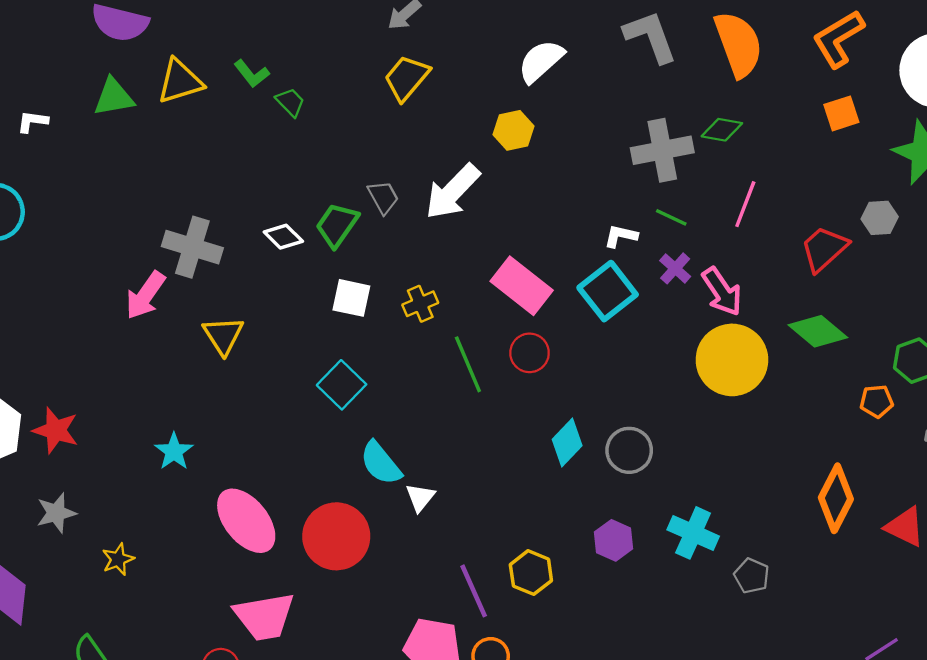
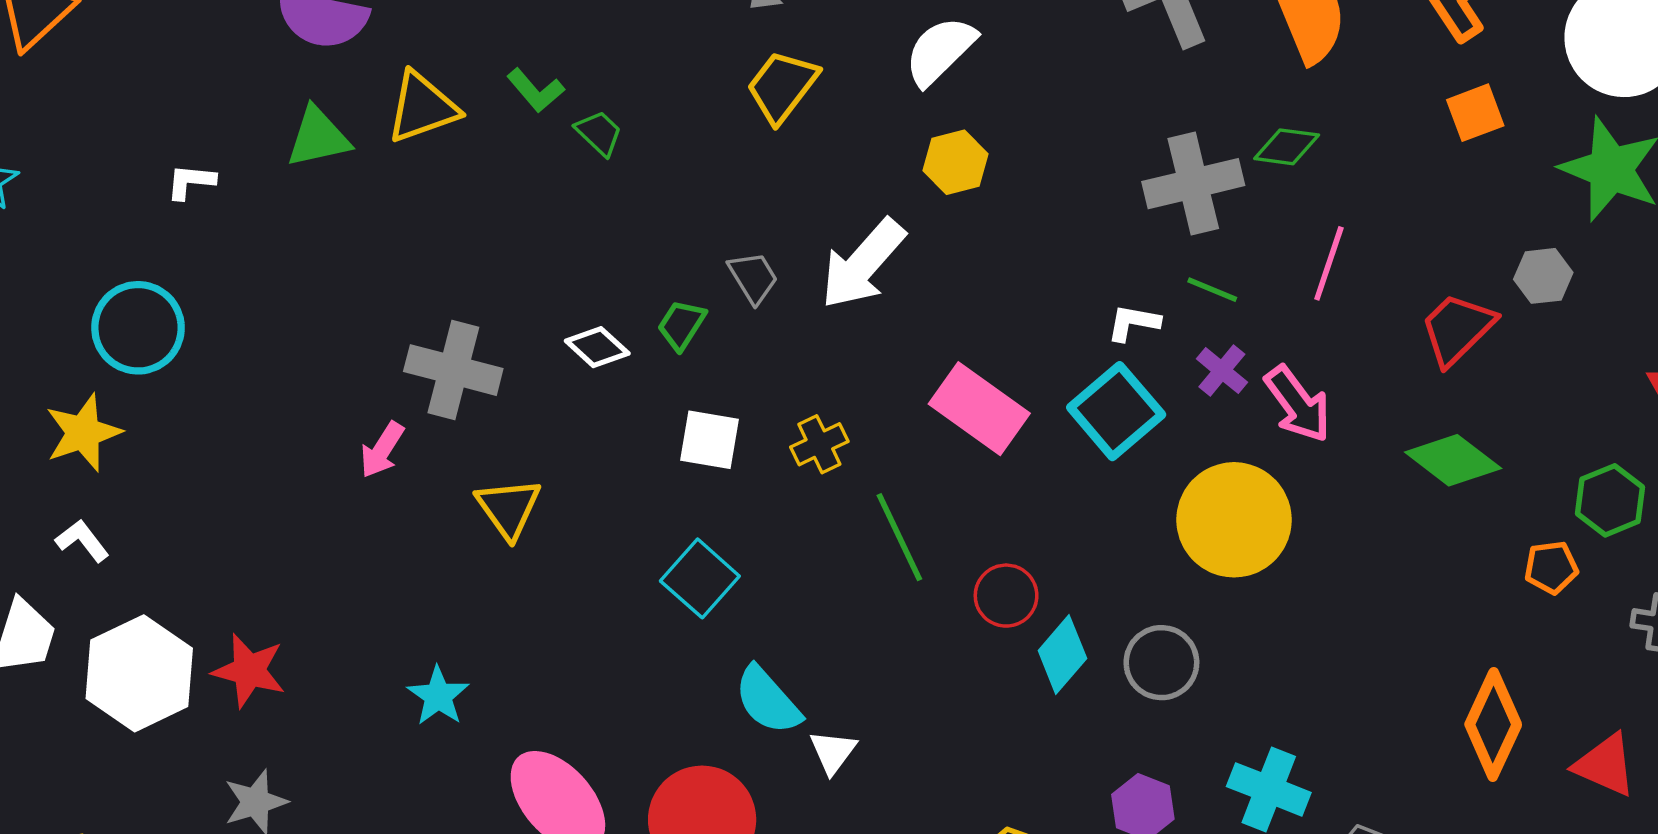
white semicircle: (541, 61) -> (940, 51), moved
green trapezoid: (337, 225) -> (682, 325), size x0.7
pink arrow: (145, 295) -> (382, 450), size x0.7
red circle: (530, 353) -> (1006, 596), moved
yellow circle: (732, 360) -> (1234, 520), moved

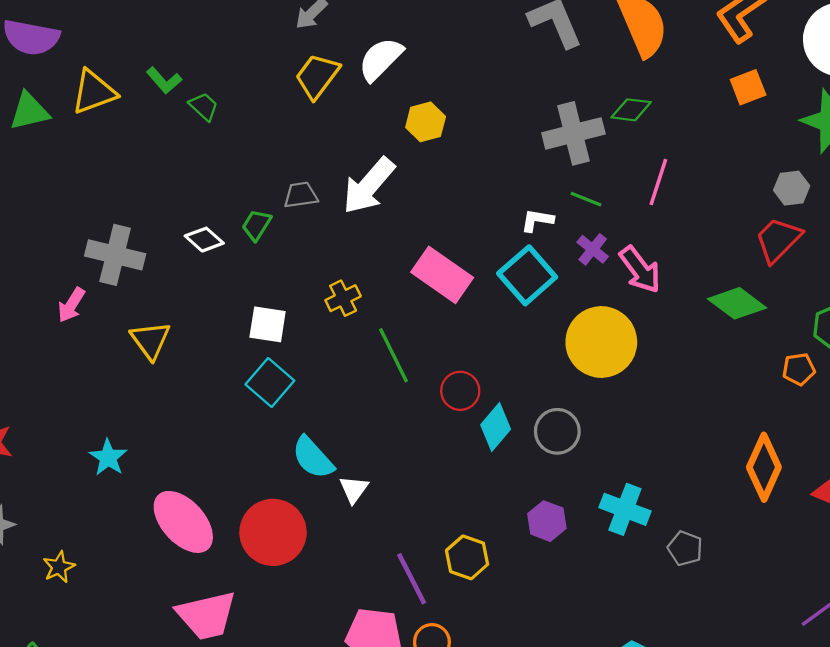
white semicircle: (940, 51) -> (381, 59), moved
gray trapezoid: (753, 277) -> (301, 195), turned -66
red trapezoid: (1457, 329) -> (778, 240), moved
white square: (710, 440) -> (268, 324), moved

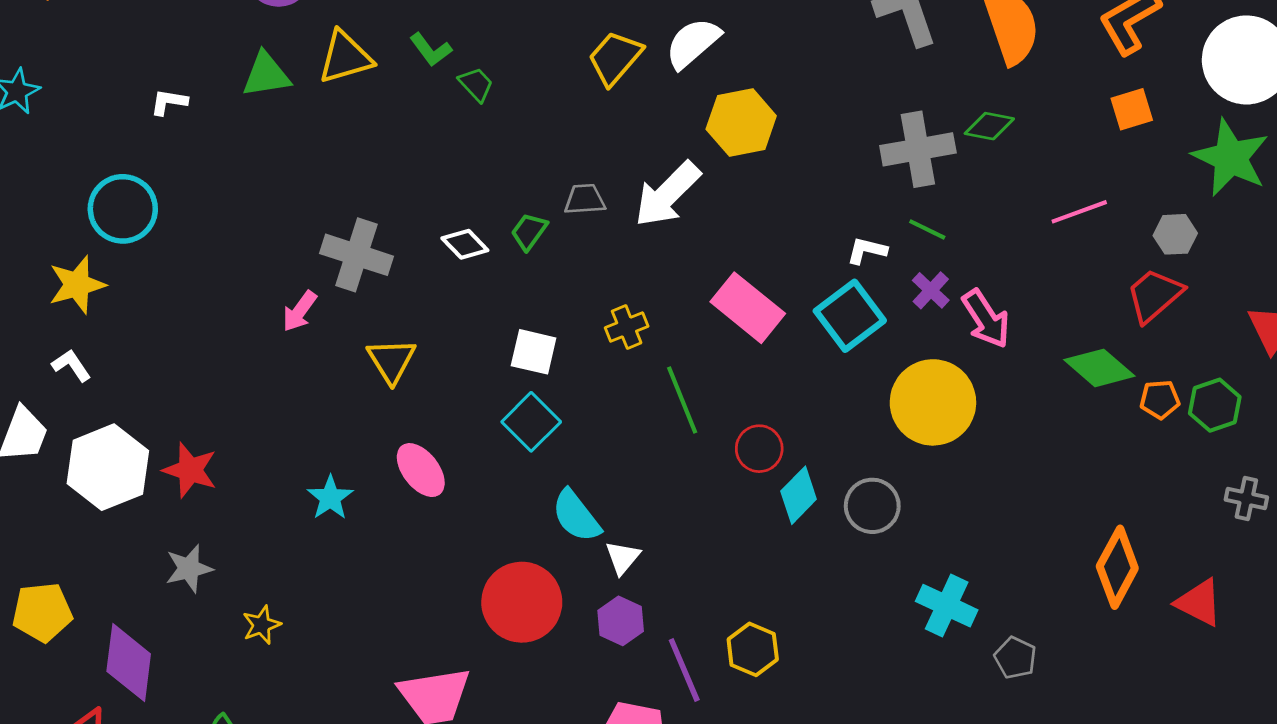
yellow hexagon: (426, 122) -> (741, 123), size x1.4
pink line: (658, 182) -> (1079, 212), moved, turned 48
orange pentagon: (799, 369) -> (1160, 399), moved
purple hexagon: (547, 521) -> (621, 621), moved
pink ellipse: (183, 522) -> (421, 470), moved, size x0.7

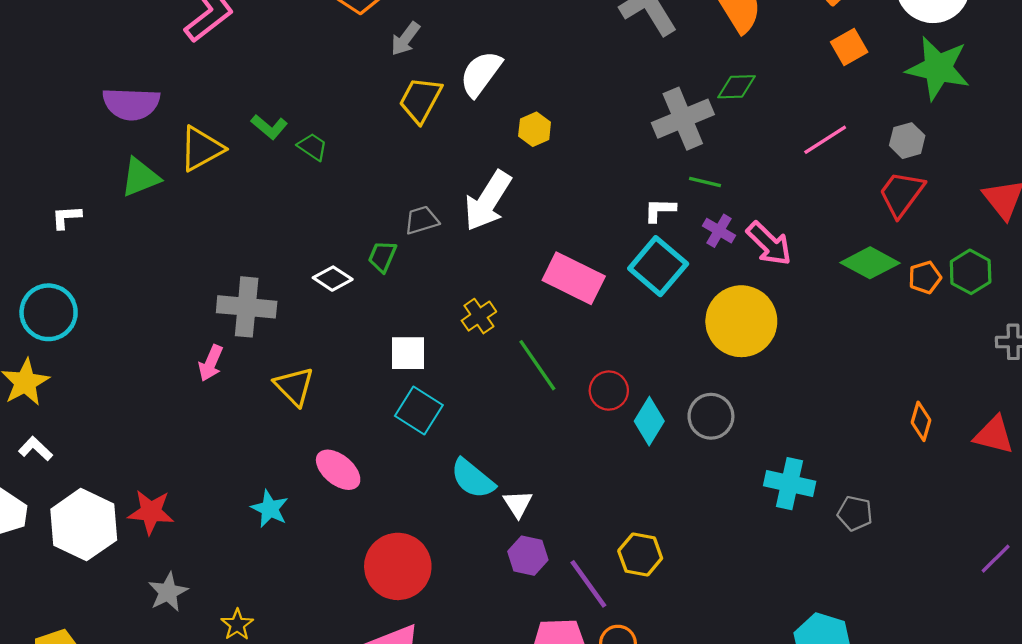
yellow hexagon: (741, 123) -> (535, 129), size x0.6
orange diamond: (1117, 567) -> (921, 421), size x0.6
red circle: (522, 602) -> (398, 566), moved

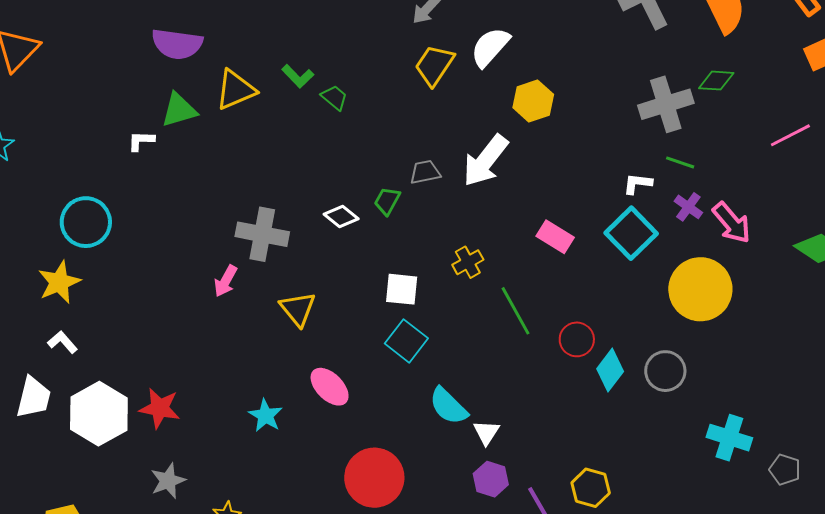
yellow hexagon: (535, 129) -> (533, 101), size x1.4
white L-shape: (66, 217) -> (141, 141), moved
pink rectangle: (574, 278) -> (555, 237), size x0.7

